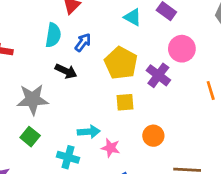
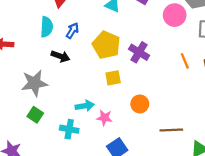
pink circle: (182, 49) -> (175, 15), moved

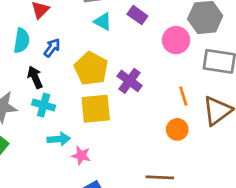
black arrow: (60, 56) -> (35, 77), turned -138
yellow square: (113, 78) -> (96, 109), size x1.6
orange circle: (140, 104) -> (177, 129), moved
cyan cross: (69, 129) -> (44, 105), moved

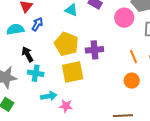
cyan semicircle: (22, 41) -> (15, 29), turned -102
blue arrow: (52, 48) -> (37, 24), moved
purple cross: (130, 81) -> (94, 50), turned -36

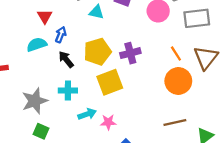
yellow pentagon: (66, 44) -> (97, 52), turned -30
black arrow: (27, 54) -> (66, 59), moved
orange circle: (132, 81) -> (178, 81), size x1.5

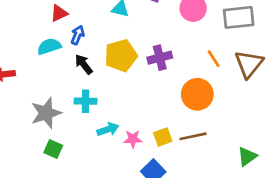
red triangle: (45, 16) -> (59, 13), turned 35
orange circle: (178, 81) -> (197, 94), moved
yellow square: (110, 82) -> (163, 137), moved, size x0.6
brown line: (175, 122) -> (193, 136), moved

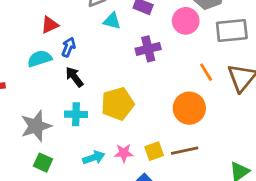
yellow pentagon: (121, 56) -> (118, 104), moved
purple cross: (160, 58) -> (148, 49), moved
cyan arrow: (108, 129) -> (94, 158), moved

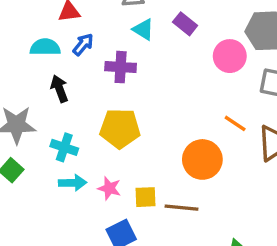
purple cross: (148, 49) -> (121, 67), moved
orange line: (206, 72) -> (235, 123), turned -42
black arrow: (74, 77) -> (59, 89), moved
cyan cross: (76, 114) -> (64, 147), moved

